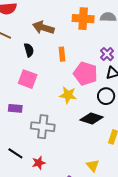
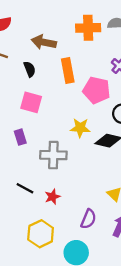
orange rectangle: (62, 54) -> (68, 70), size x1.5
yellow star: (68, 95) -> (80, 128), moved
purple rectangle: (15, 108) -> (20, 137), turned 72

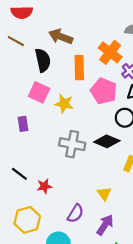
orange cross: (88, 28) -> (110, 52), moved, turned 30
black semicircle: (30, 69) -> (43, 60), size x1.5
yellow star: (80, 128) -> (64, 104), moved
gray cross: (53, 155) -> (72, 144), moved

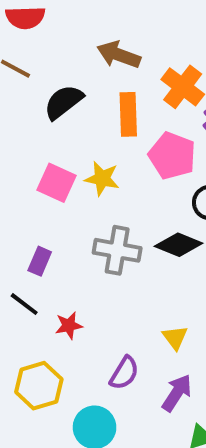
brown arrow: (61, 37) -> (119, 55), moved
black semicircle: (43, 60) -> (64, 102), turned -115
pink square: (39, 92) -> (56, 183), moved
purple rectangle: (23, 124) -> (40, 261), moved, turned 32

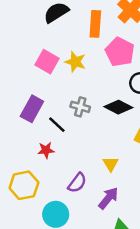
gray cross: (117, 250) -> (80, 107), size x0.7
purple rectangle: (40, 261) -> (32, 109), size x1.5
black line: (24, 304) -> (57, 125), moved

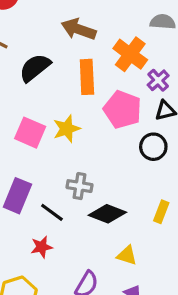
yellow star: (75, 62) -> (67, 129), turned -30
black diamond: (118, 107) -> (107, 214), moved
yellow triangle: (111, 164) -> (127, 255), turned -35

